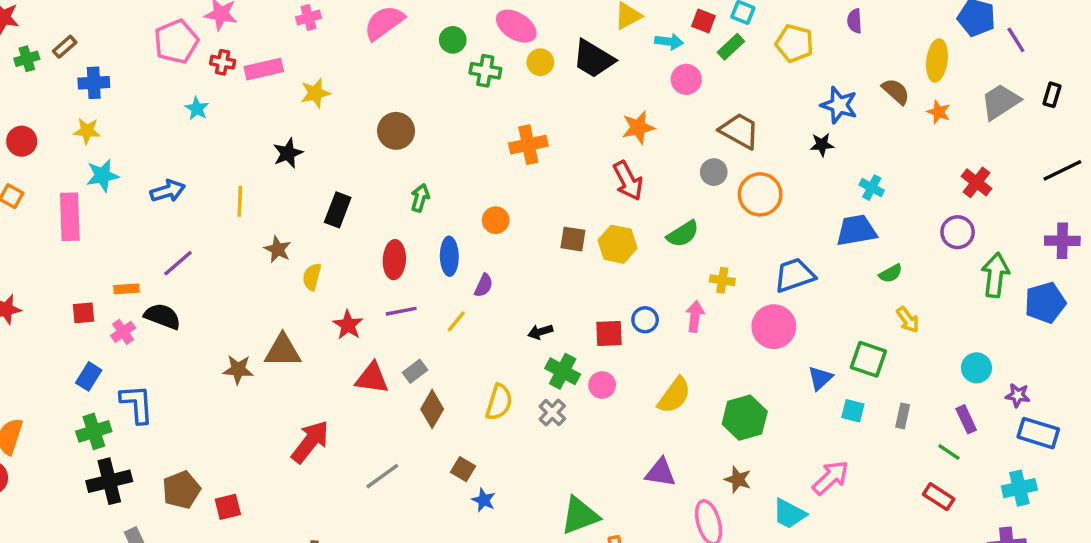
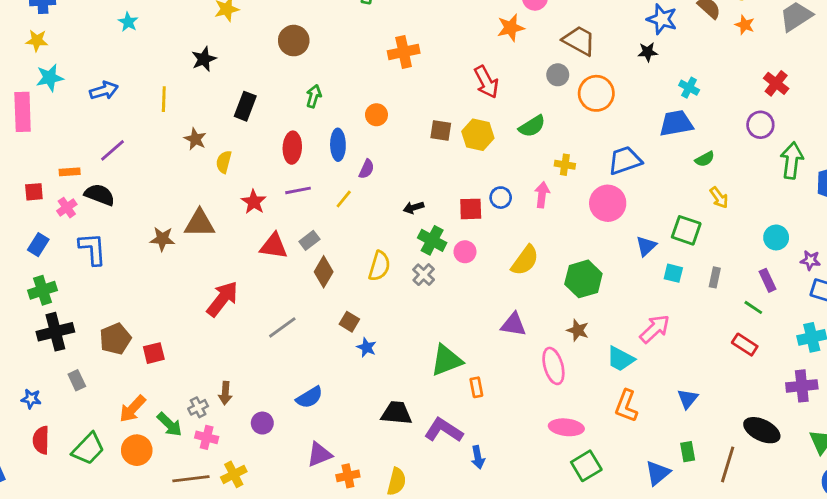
orange star: (638, 127) -> (511, 28), moved
blue L-shape: (137, 404) -> (92, 249), moved

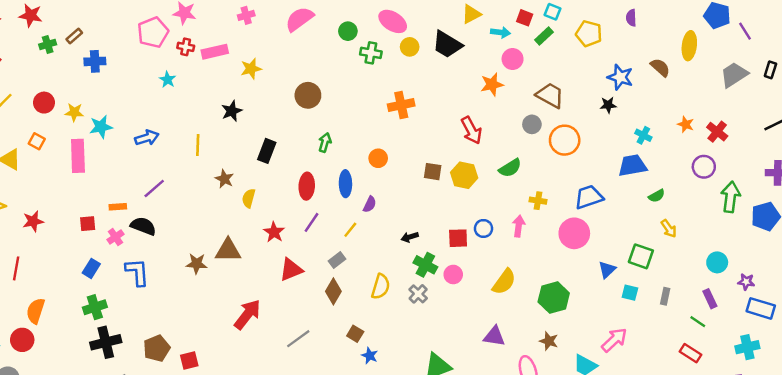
orange star: (745, 25) -> (686, 124), moved
yellow star: (37, 41) -> (74, 112), moved
purple line: (298, 190) -> (312, 222), turned -45
gray rectangle: (309, 240) -> (337, 260), moved
red triangle: (274, 246) -> (291, 270), turned -30

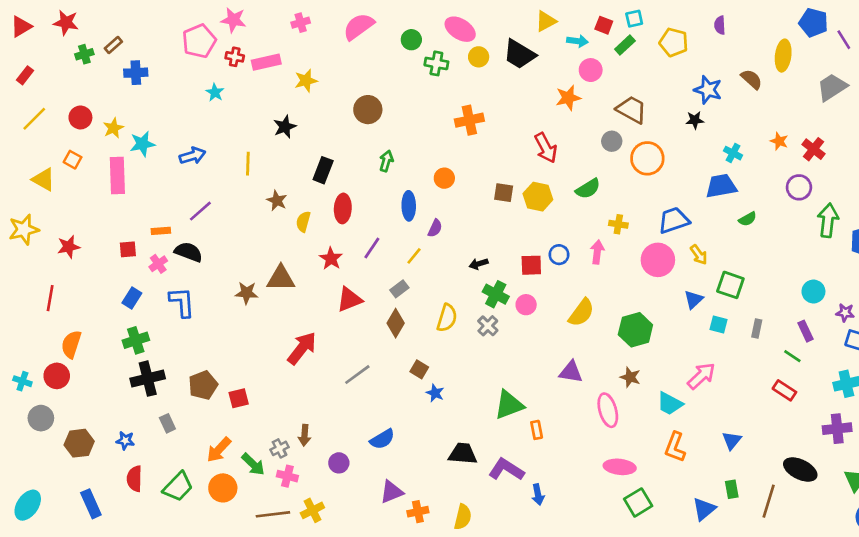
cyan square: (552, 12) -> (634, 19), turned -35
yellow star: (74, 112) -> (113, 128), turned -30
red ellipse: (307, 186) -> (343, 208), moved
yellow arrow: (669, 228) -> (699, 255), moved

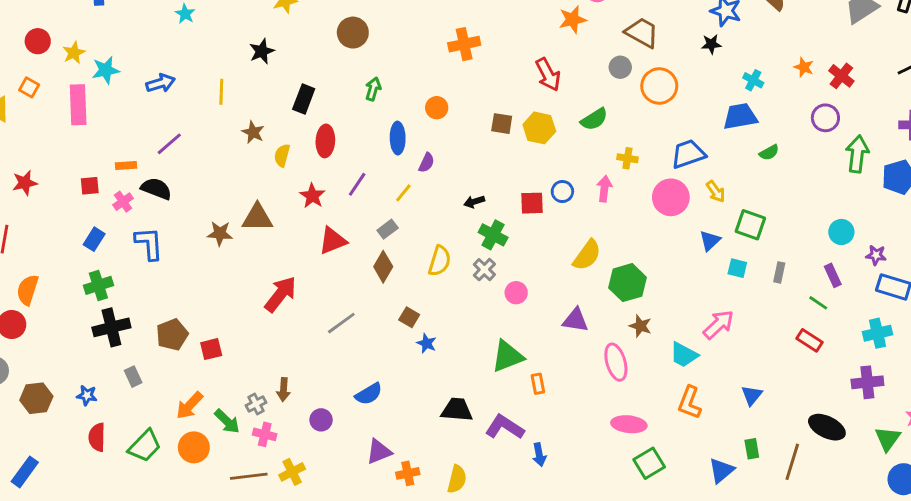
pink circle: (526, 305) -> (516, 293), moved
green hexagon: (635, 330) -> (627, 283), moved
blue rectangle: (91, 504) -> (25, 472), moved, turned 60

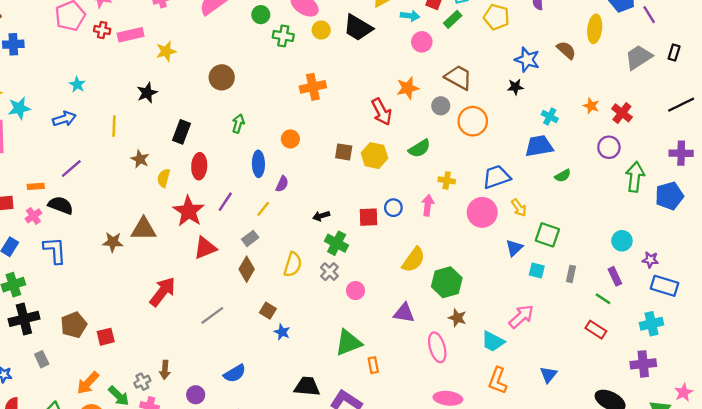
cyan star: (185, 14) -> (77, 84), moved
orange star: (573, 20) -> (408, 88), moved
red star: (312, 196) -> (189, 211), size x1.5

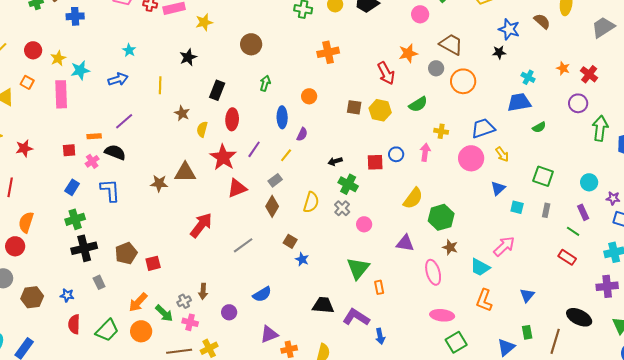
green square: (547, 235) -> (543, 176), moved
green triangle: (348, 343) -> (358, 268), turned -30

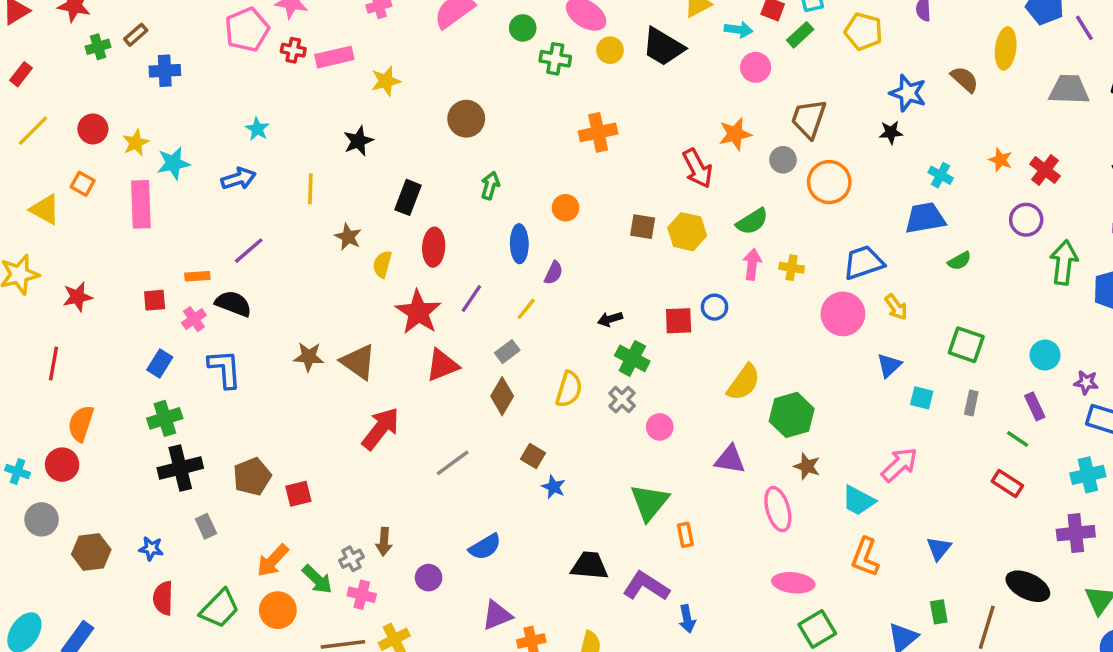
gray trapezoid: (603, 27) -> (1069, 90), turned 35
brown trapezoid: (451, 44) -> (809, 119), turned -100
pink arrow: (425, 152) -> (752, 264), moved
brown triangle: (185, 172) -> (358, 362), moved, turned 35

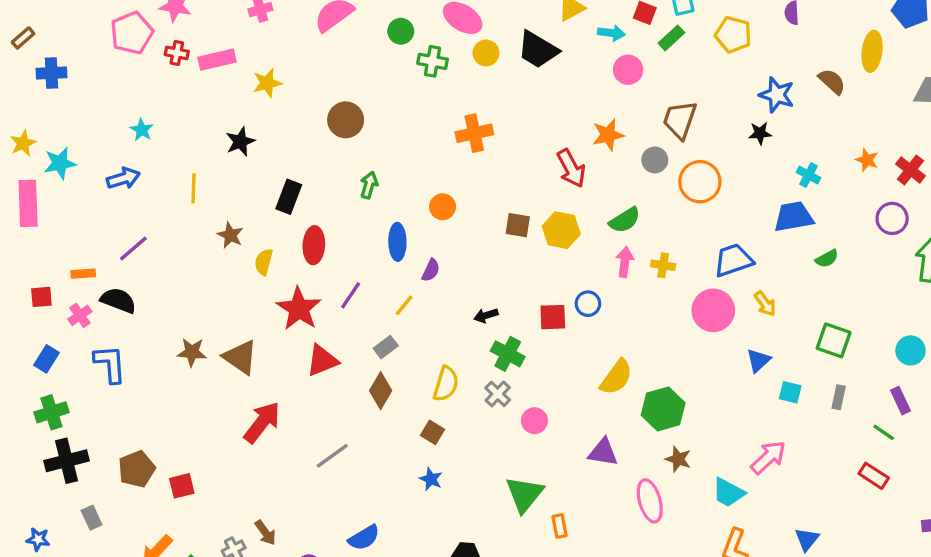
brown square: (533, 456) -> (433, 432), moved
brown arrow: (384, 542) -> (265, 533), turned -40

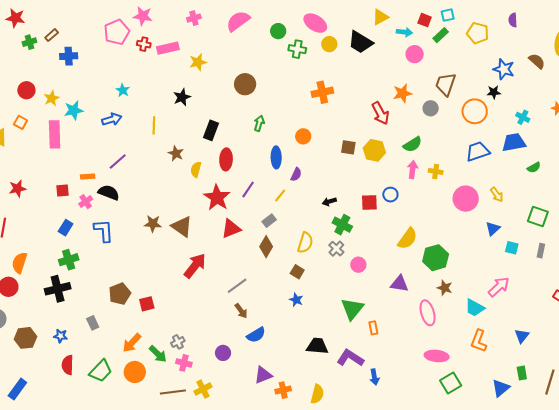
orange circle: (700, 182) -> (475, 111), moved
blue trapezoid: (733, 260) -> (478, 151), moved
black cross: (67, 461) -> (58, 289), moved
brown arrow: (265, 533) -> (241, 311), moved

